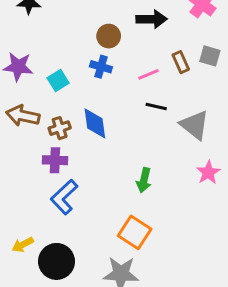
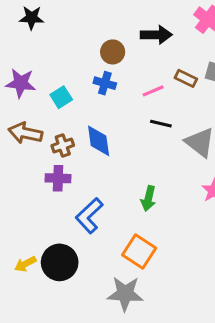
brown rectangle: (181, 62) -> (186, 78), turned -40
blue L-shape: (64, 197) -> (89, 216), moved
black circle: (57, 261) -> (60, 262), moved

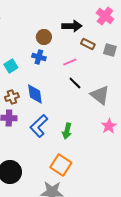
brown rectangle: (186, 78) -> (88, 44), moved
black line: (161, 124) -> (75, 83), turned 32
blue L-shape: (89, 216) -> (39, 126), moved

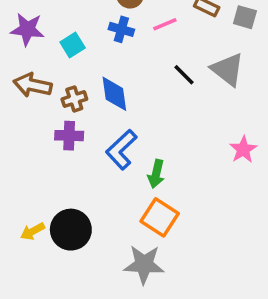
pink line: (70, 62) -> (165, 24), moved
gray triangle: (100, 95) -> (228, 69), moved
green arrow: (67, 131) -> (156, 174), moved

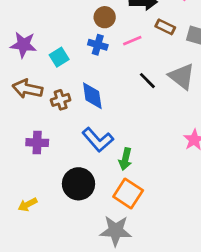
purple cross: (69, 136) -> (37, 143), moved
blue L-shape: (121, 150) -> (98, 140), turned -88
black circle: (71, 230) -> (78, 184), moved

